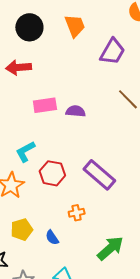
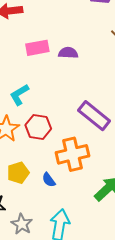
red hexagon: (52, 173) -> (38, 127), moved
orange cross: (77, 213) -> (72, 154), size x2.0

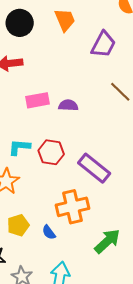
cyan L-shape: (19, 95) -> (19, 147), turned 35
red hexagon: (38, 127) -> (51, 152), moved

